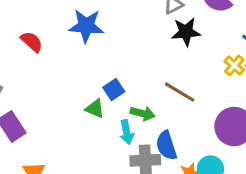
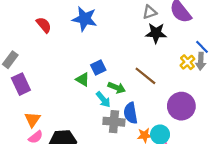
cyan arrow: (127, 132) -> (103, 100), turned -35

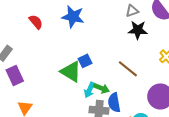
green triangle: (83, 79) -> (71, 72), size x1.6
green arrow: (117, 88) -> (101, 88), moved
cyan arrow: (103, 100) -> (89, 90), turned 63

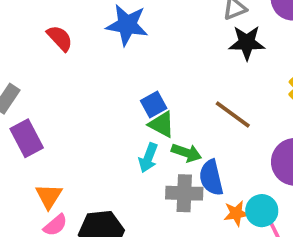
green triangle: (71, 72) -> (162, 124), moved, size x0.7
cyan arrow: (89, 90) -> (148, 158), moved

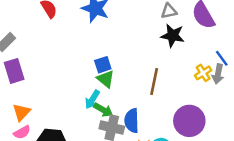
brown line: (233, 115) -> (154, 82), turned 55
green arrow: (186, 153) -> (103, 110), moved

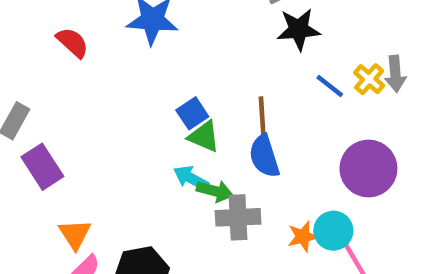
blue line: (222, 58) -> (330, 86), moved
brown line: (154, 82) -> (262, 121), moved
cyan arrow: (92, 99) -> (191, 178), turned 102
blue semicircle: (132, 121) -> (264, 156), moved

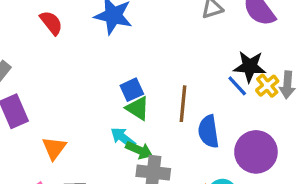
black star: (299, 29) -> (250, 66), moved
blue semicircle: (264, 156) -> (208, 131), moved
orange triangle: (75, 234) -> (54, 148), moved

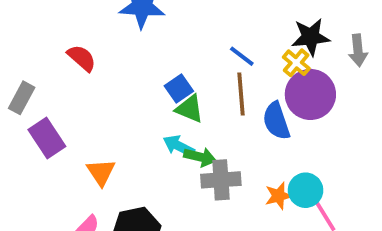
red semicircle: (51, 23) -> (82, 58), moved
blue line: (237, 86) -> (242, 56), moved
yellow cross: (267, 86) -> (296, 63), moved
purple circle: (256, 152) -> (310, 94), moved

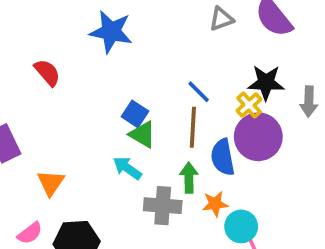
blue square: (179, 88) -> (135, 114), turned -30
green arrow: (200, 157) -> (189, 178), moved, turned -112
orange star: (279, 196) -> (215, 204), moved

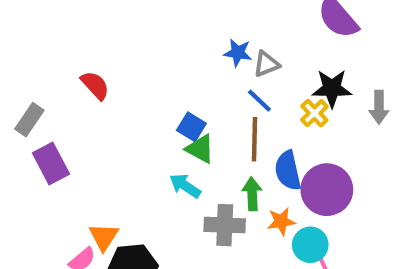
gray triangle: (221, 19) -> (266, 64), moved
blue star: (111, 32) -> (238, 53), moved, size x0.6
purple circle: (258, 137) -> (327, 190), moved
orange triangle: (51, 183) -> (104, 237), moved

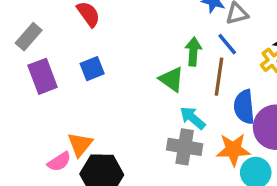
blue square: (191, 127) -> (92, 69), moved, turned 30
cyan arrow: (185, 186) -> (193, 118), moved
green arrow: (252, 194) -> (193, 52), moved
orange star: (281, 221) -> (233, 150), size x1.4

